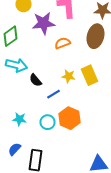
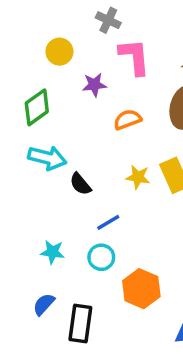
purple star: (44, 23) -> (94, 85), size x0.6
blue line: (54, 94) -> (108, 222), moved
orange hexagon: (70, 118) -> (141, 289), moved

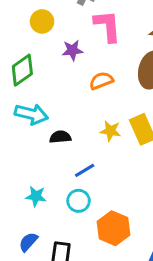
black semicircle: (80, 184) -> (60, 137), turned 125

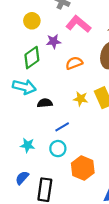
pink L-shape: (107, 26) -> (78, 24), turned -45
green diamond: (22, 70) -> (32, 58), moved

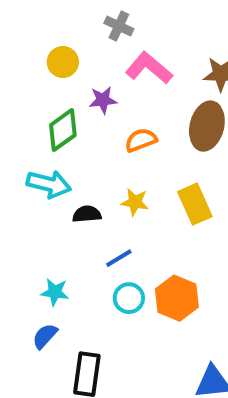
yellow star: (81, 99) -> (135, 202), moved
cyan circle: (58, 149) -> (129, 298), moved
orange hexagon: (83, 168) -> (177, 298), moved
blue semicircle: (22, 178) -> (45, 336), moved

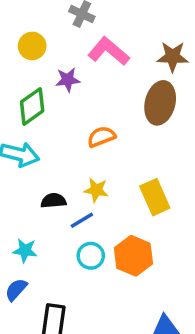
orange semicircle: (141, 140) -> (101, 137), moved
yellow star: (135, 202) -> (96, 190), moved
yellow rectangle: (195, 204) -> (155, 197), moved
black semicircle: (87, 214) -> (53, 201), moved

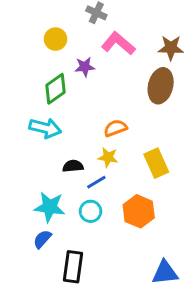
orange semicircle: (101, 137) -> (115, 128), moved
cyan star: (25, 250) -> (50, 207), size x1.5
cyan circle: (91, 256) -> (91, 211), moved

